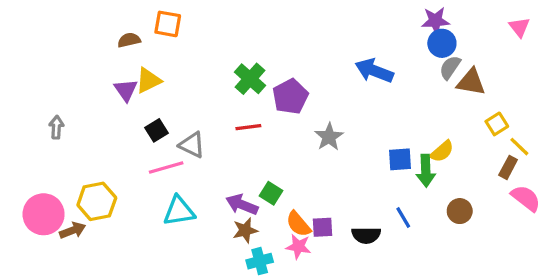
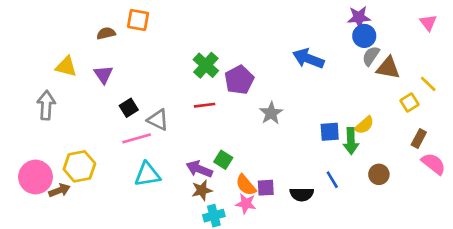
yellow triangle: (148, 80) -> (66, 67), moved, turned 40
gray arrow: (56, 127) -> (46, 105), size x1.5
yellow line: (519, 147) -> (428, 84), moved

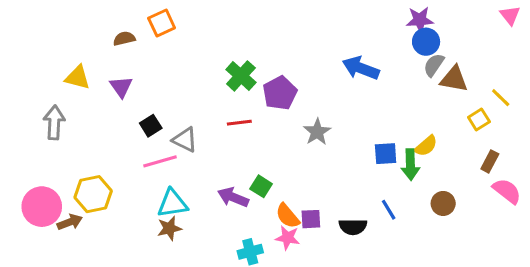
orange square: (138, 20) -> (162, 23), turned -35
pink triangle: (428, 23) -> (510, 15), moved
brown star: (202, 190) -> (169, 228), moved

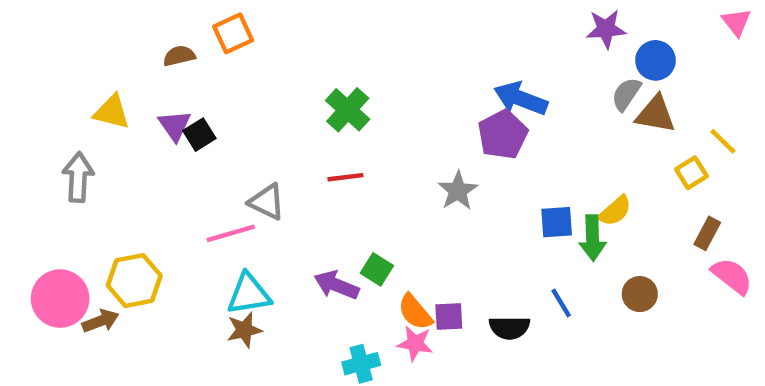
blue circle: (426, 42) -> (655, 60), moved
purple pentagon: (280, 93) -> (503, 135), moved
black square: (151, 126) -> (199, 135), moved

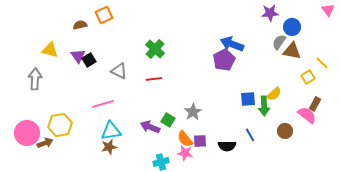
gray star: (458, 191) -> (193, 112), moved
gray triangle: (267, 202) -> (119, 71), moved
pink semicircle: (732, 276) -> (307, 115), moved

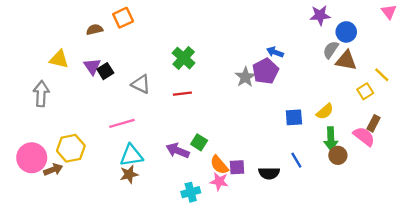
blue arrow: (232, 44) -> (275, 52), size x0.6
green arrow: (264, 106) -> (331, 139), moved
gray star: (193, 112) -> (245, 77), moved

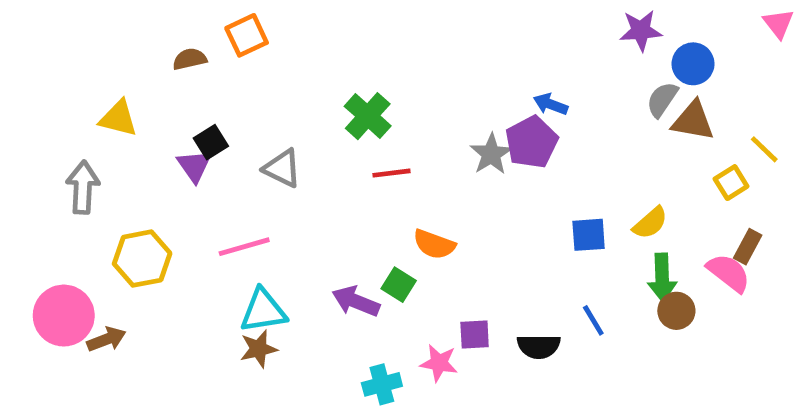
purple triangle: (92, 66) -> (194, 166), moved
red line: (182, 94) -> (391, 173), moved
yellow hexagon: (71, 148) -> (142, 259), moved
orange semicircle: (219, 165) -> (434, 244), moved, turned -30

